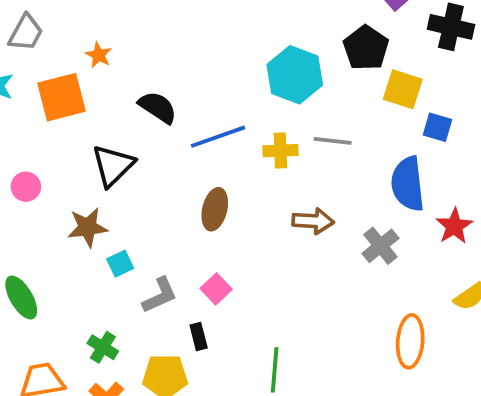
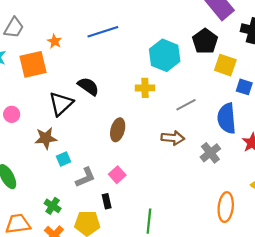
black semicircle: (158, 107) -> (88, 86), moved
blue line: (218, 137) -> (103, 32), moved
gray line: (333, 141) -> (186, 105), moved, turned -36
yellow cross: (280, 151) -> (145, 88), moved

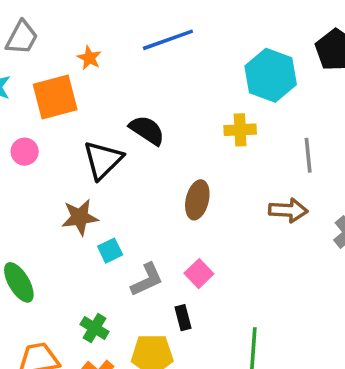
gray line: (186, 105) -> (308, 155), turned -66
pink circle: (12, 114) -> (25, 152), moved

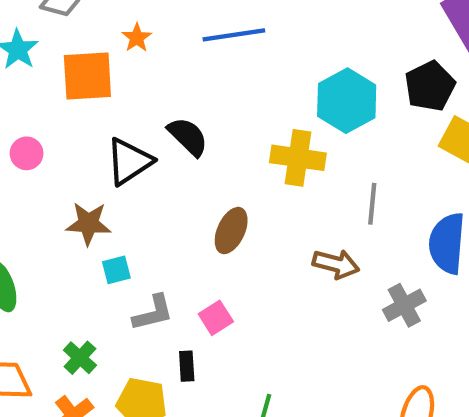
yellow cross: (240, 130) -> (298, 158), size x1.4
pink circle: (25, 152) -> (27, 153), moved

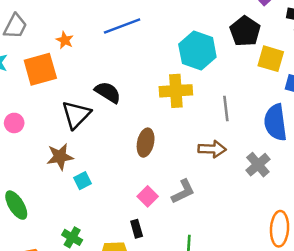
gray L-shape: (153, 313) -> (183, 192), moved

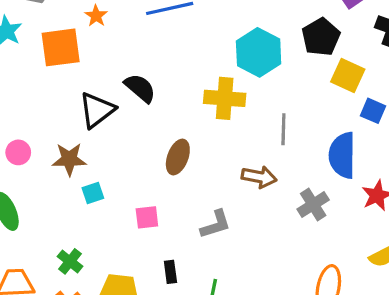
pink circle: (14, 123) -> (18, 152), moved
pink square: (148, 196) -> (147, 217), moved, turned 30
black rectangle: (137, 229) -> (170, 272), moved

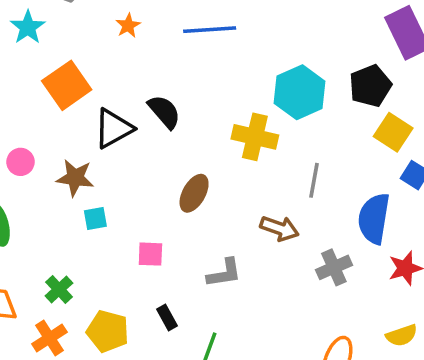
orange square: (61, 47) -> (67, 85), moved, turned -36
black rectangle: (170, 272) -> (167, 317), turned -30

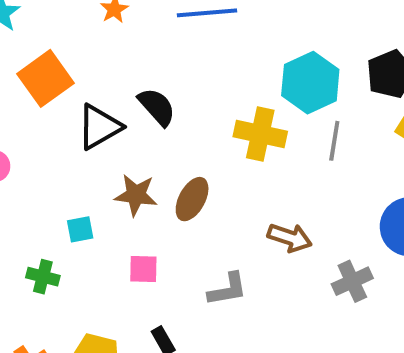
brown star: (75, 178) -> (136, 195), moved
gray line: (314, 180) -> (334, 141), moved
green cross: (59, 289) -> (43, 277), moved, turned -32

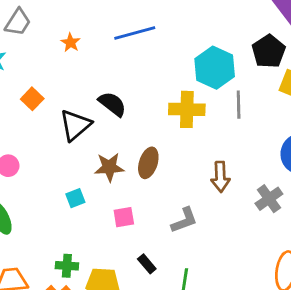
orange square: (45, 78) -> (32, 99), size x0.6
brown arrow: (290, 238) -> (220, 177), turned 80
green cross: (43, 277) -> (67, 266), moved

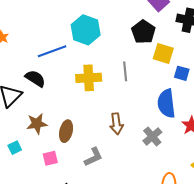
blue line: (135, 33) -> (52, 51), moved
cyan hexagon: (215, 68) -> (86, 30), moved
brown ellipse: (148, 163) -> (66, 131), moved

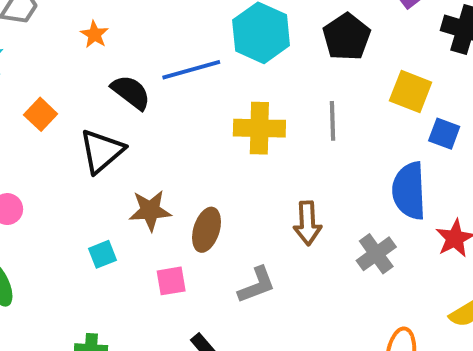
black pentagon: (143, 32) -> (347, 37), moved
black semicircle: (35, 79) -> (131, 92), moved

